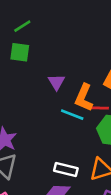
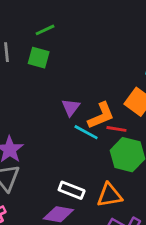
purple triangle: (56, 82) -> (71, 107), moved
orange L-shape: (84, 98) -> (101, 116), turned -144

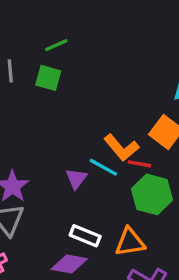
purple triangle: (71, 107) -> (76, 179), moved
orange L-shape: (101, 116) -> (121, 148), turned 72

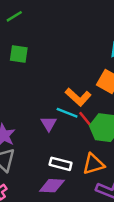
green line: (56, 45) -> (14, 16), moved
red line: (139, 164) -> (85, 119), moved, turned 49

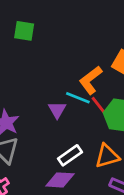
orange L-shape: (78, 97) -> (91, 80), turned 100
white rectangle: (61, 164) -> (70, 155), turned -50

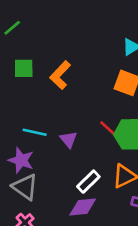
orange L-shape: (91, 80) -> (60, 75), moved
cyan line: (78, 98) -> (35, 132), moved

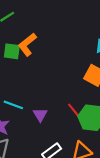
orange L-shape: (60, 75) -> (27, 45), moved

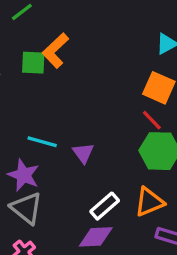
red line: (74, 110) -> (152, 120), moved

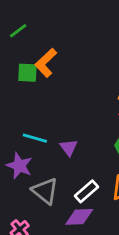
gray triangle: (27, 208) -> (45, 191), moved

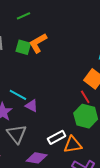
purple triangle: (69, 148) -> (32, 106), moved, turned -40
white rectangle: (87, 191) -> (57, 137), moved

